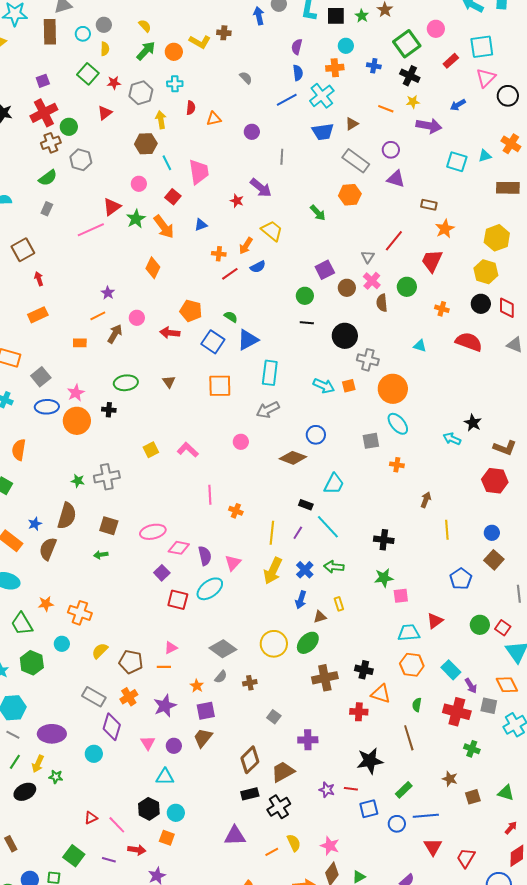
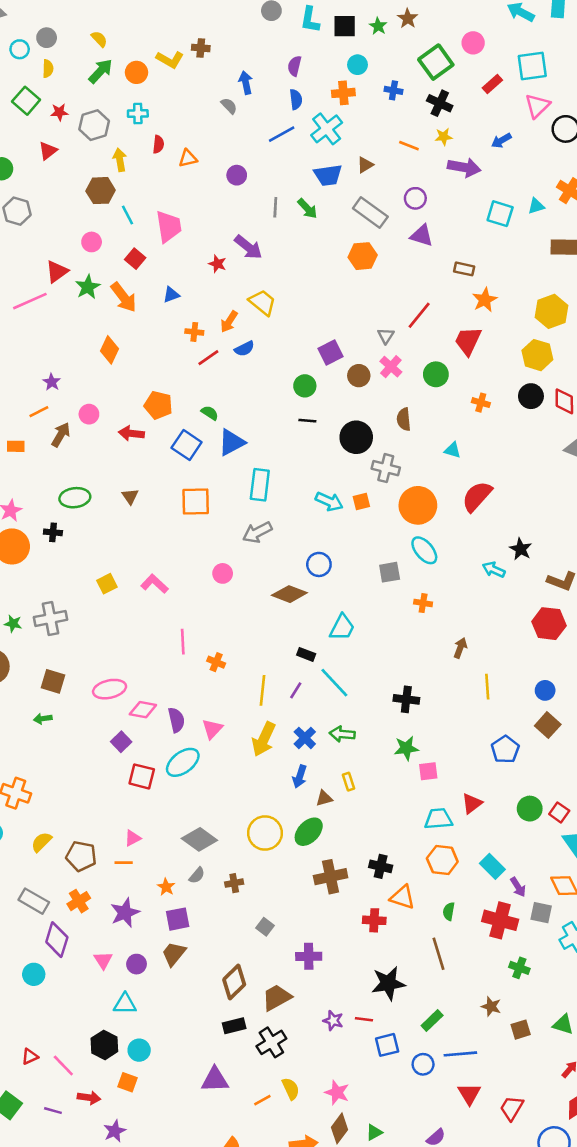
blue arrow: (259, 16) -> (246, 83), moved
green arrow: (318, 213) -> (307, 209), moved
brown semicircle: (382, 303) -> (404, 419), moved
red semicircle: (469, 342) -> (477, 496), moved, turned -68

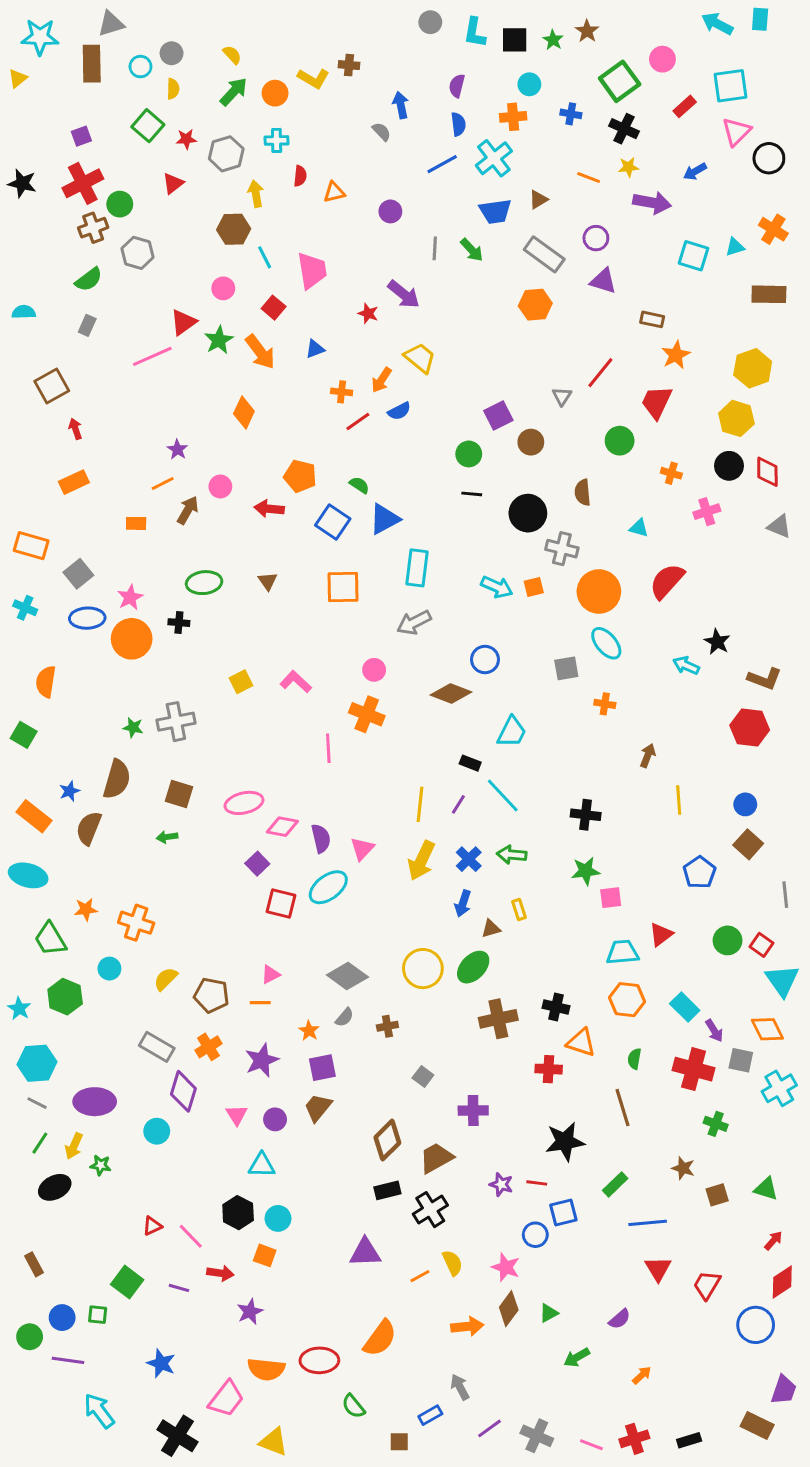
pink cross: (391, 367) -> (707, 512), moved, turned 30
orange cross: (216, 662) -> (367, 714), moved, size x1.6
blue circle: (423, 1064) -> (535, 1235), moved

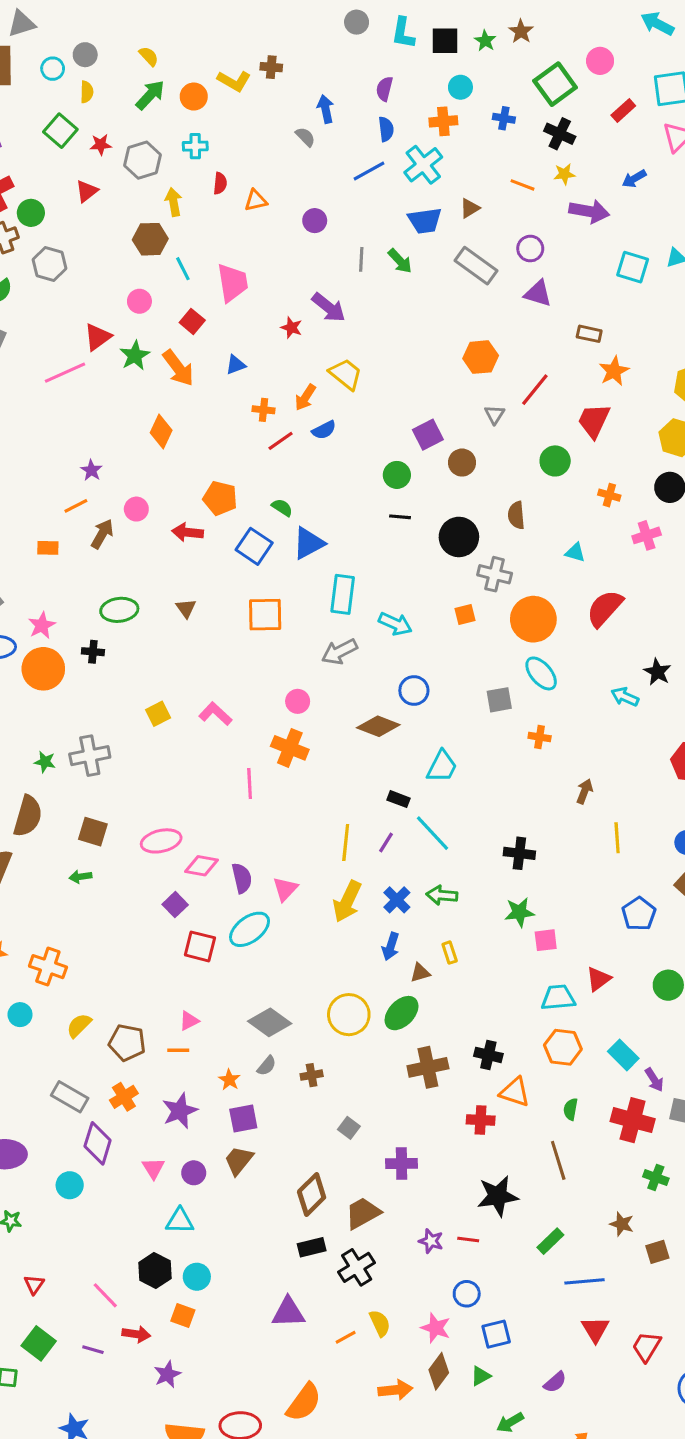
orange hexagon: (535, 305) -> (481, 357), moved
cyan arrow: (497, 587) -> (395, 624), moved
blue square: (563, 1213) -> (496, 1334), moved
red triangle: (152, 1226) -> (34, 1284), moved, turned -30

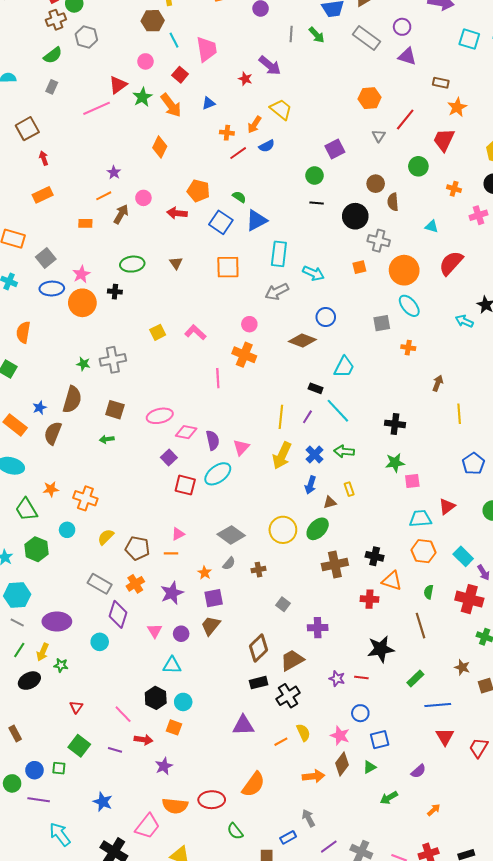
brown circle: (462, 463) -> (376, 184), moved

